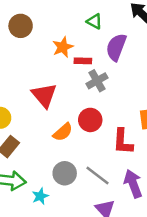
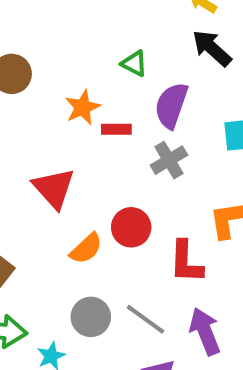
gray cross: (97, 81) -> (169, 160), moved

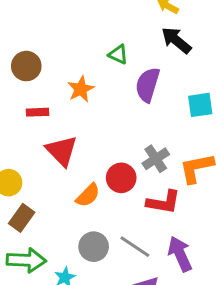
red rectangle: (116, 129) -> (37, 112), moved
gray cross: (169, 160) -> (156, 159), moved
red L-shape: (186, 262) -> (164, 202), turned -80

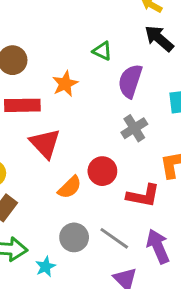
red rectangle: (37, 112) -> (22, 105), size x1.6
gray cross: (156, 159) -> (134, 128), moved

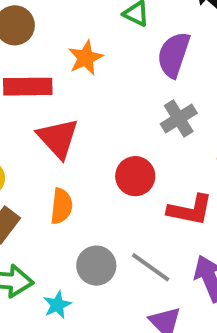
orange semicircle: (70, 187) -> (61, 206), moved, turned -40

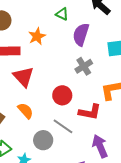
orange semicircle: (61, 206) -> (25, 111), turned -48
gray line: (151, 267) -> (63, 126), moved

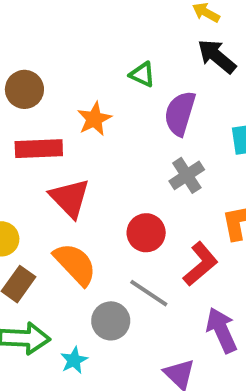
orange semicircle: (25, 111) -> (75, 264), size x1.4
red L-shape: (90, 112) -> (200, 264), turned -50

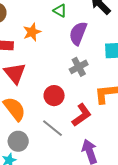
gray circle: (111, 321) -> (18, 141), moved

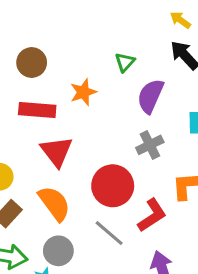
green triangle: (60, 11) -> (125, 62), turned 40
red circle: (54, 96) -> (113, 186), size x1.4

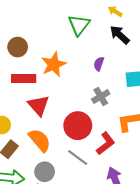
green triangle: (125, 62) -> (79, 25), moved, size x1.6
orange star: (83, 92) -> (54, 64), size x1.4
purple semicircle: (150, 96) -> (99, 64), size x0.6

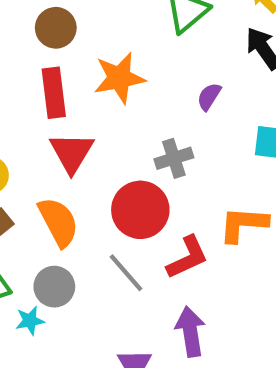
red rectangle: (24, 78) -> (54, 93), turned 70
gray cross: (101, 97) -> (174, 158), moved

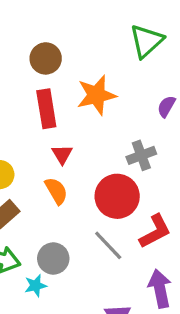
red triangle: (72, 152) -> (62, 154), size x0.6
orange semicircle: (58, 222) -> (56, 191), moved, size x0.7

